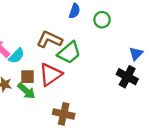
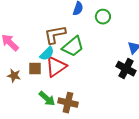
brown L-shape: (49, 39) -> (55, 35), turned -35
cyan semicircle: (17, 56) -> (47, 54), moved
green arrow: (26, 91) -> (47, 99), moved

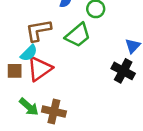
green trapezoid: (73, 47) -> (78, 35), moved

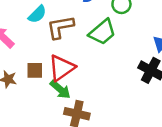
cyan semicircle: (29, 53) -> (37, 14), moved
green arrow: (29, 107) -> (60, 89), moved

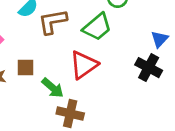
red triangle: (62, 68) -> (84, 65), moved

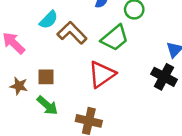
brown L-shape: (53, 22) -> (72, 33), turned 56
green arrow: (53, 88) -> (47, 105), moved

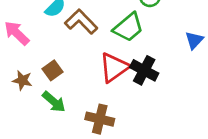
brown square: (46, 77) -> (52, 70), turned -36
black cross: (164, 77) -> (144, 70), moved

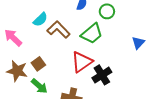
black cross: (144, 70) -> (102, 75), moved, turned 30
brown star: (22, 80) -> (17, 71), size x1.5

